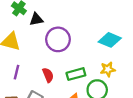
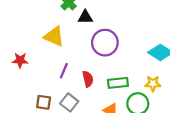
purple line: (16, 72) -> (64, 71), moved

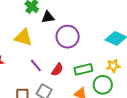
purple line: (64, 71) -> (36, 65), turned -56
red semicircle: (88, 79) -> (57, 70), turned 56

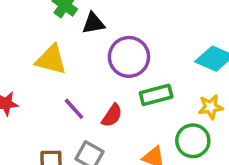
green rectangle: (83, 69) -> (156, 95), moved

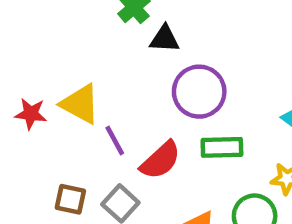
yellow triangle: (51, 60) -> (80, 104), moved
red semicircle: (112, 116) -> (160, 160), size x1.4

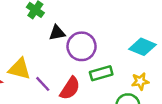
black triangle: (165, 39) -> (57, 33), moved

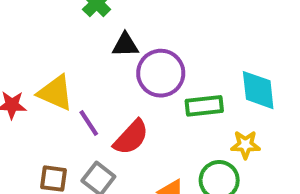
cyan diamond: (142, 47) -> (258, 90), turned 52
green rectangle: (101, 73) -> (204, 106), moved

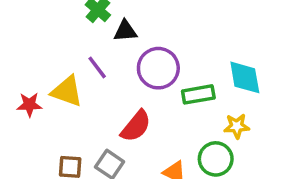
black triangle: (125, 45) -> (125, 31), moved
purple line: (89, 123) -> (97, 67), moved

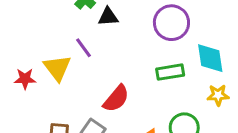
purple circle: (158, 68) -> (171, 23), moved
yellow triangle: (67, 91) -> (57, 68), turned 32
yellow star: (237, 126) -> (218, 95), moved

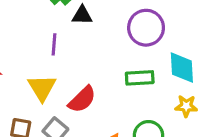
purple line: (84, 48) -> (54, 44), turned 35
yellow triangle: (57, 68) -> (42, 88), moved

